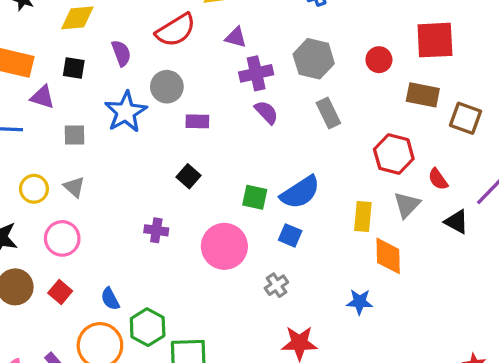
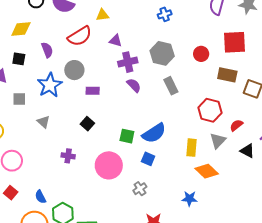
red semicircle: (438, 179) -> (236, 125), turned 88
gray triangle: (74, 187) -> (43, 122), moved
orange diamond: (388, 256) -> (207, 171), turned -45

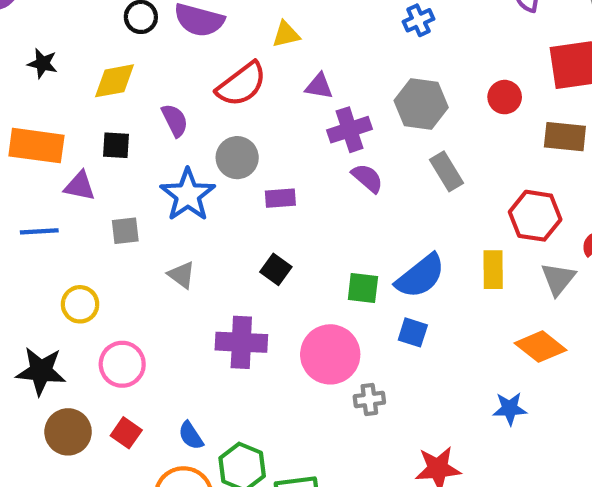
yellow rectangle: (191, 148) -> (493, 270), moved
purple cross: (68, 156) -> (241, 342), size x1.6
gray cross: (140, 189) -> (369, 399), moved, turned 32

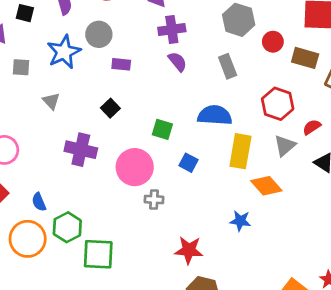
red circle: (505, 97) -> (273, 42), moved
gray hexagon: (421, 104) -> (239, 20), moved
yellow rectangle: (493, 270) -> (240, 151), moved, size x1.4
blue semicircle: (420, 276) -> (215, 115), moved, turned -148

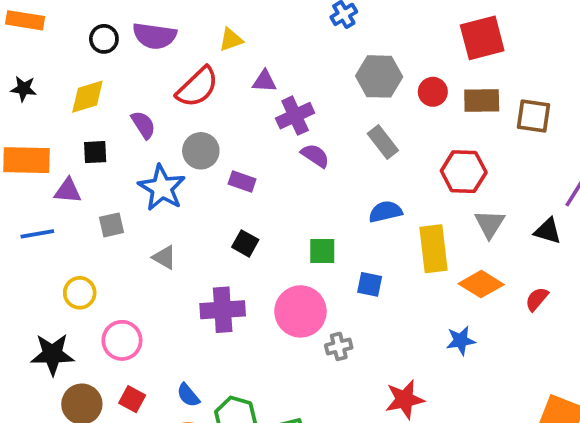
purple rectangle: (121, 64) -> (242, 182), turned 30
blue semicircle: (215, 115) -> (385, 212), size x0.7
red semicircle: (312, 127) -> (537, 299), moved

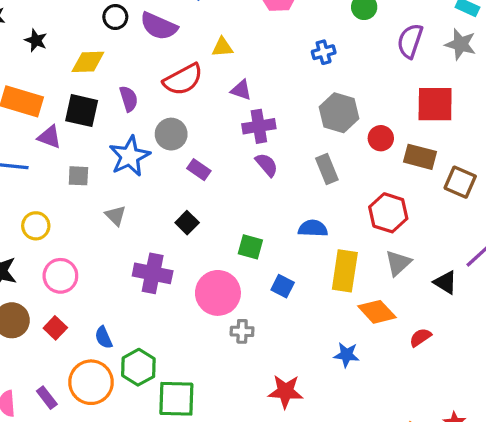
black square: (95, 152) -> (82, 111), size x1.5

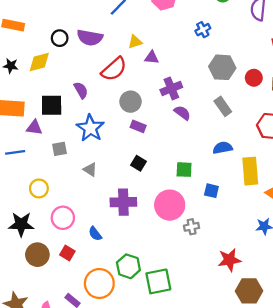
yellow diamond: (88, 62) -> (39, 62), moved
purple triangle: (241, 90) -> (152, 57), moved
gray circle: (171, 134) -> (131, 102), moved
blue semicircle: (104, 338) -> (95, 234), moved

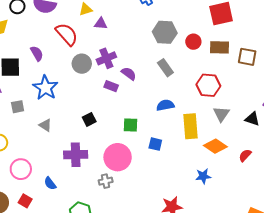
red semicircle: (114, 69) -> (67, 34), turned -90
purple cross: (171, 88) -> (106, 58), moved
purple rectangle: (138, 126) -> (111, 86), moved
black square: (139, 163) -> (89, 119), turned 32
gray cross: (192, 227) -> (106, 181), moved

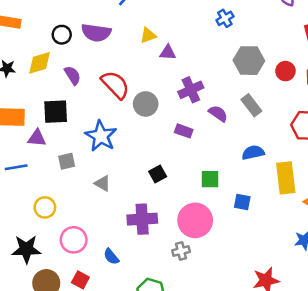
red semicircle: (67, 34) -> (115, 85), moved
purple semicircle: (37, 53) -> (73, 75), moved
purple cross: (106, 58) -> (191, 90), moved
purple semicircle: (129, 74) -> (218, 113), moved

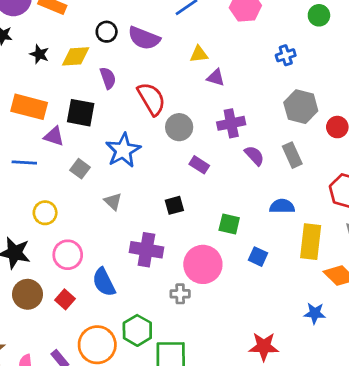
purple rectangle: (184, 131) -> (199, 165), moved
gray square: (67, 161) -> (80, 169), turned 36
blue semicircle: (111, 257) -> (104, 282), size x1.5

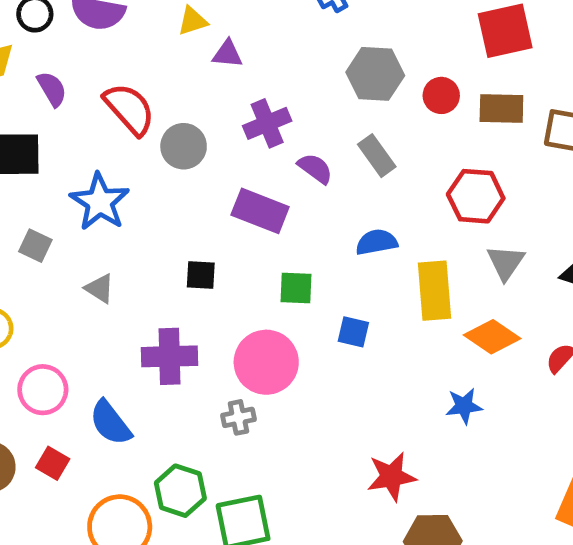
purple rectangle: (199, 165) -> (260, 211), moved, size x1.6
black square: (174, 205) -> (201, 275), turned 30

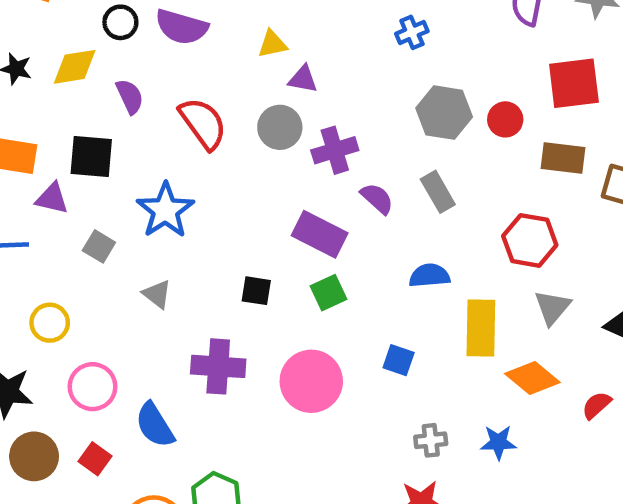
red circle: (441, 95) -> (505, 119), moved
gray circle: (184, 146) -> (280, 127), moved
green square: (296, 288) -> (328, 293), moved, turned -33
gray cross: (238, 417) -> (431, 440), moved

